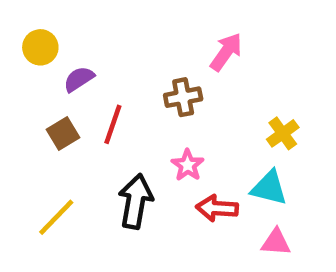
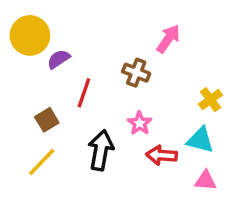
yellow circle: (40, 47) -> (30, 35), size x1.5
brown cross: (183, 97) -> (136, 73), turned 32
brown square: (63, 133) -> (47, 120), moved

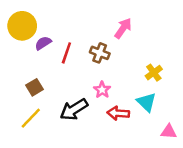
red line: (84, 93) -> (66, 53), moved
cyan triangle: (200, 140) -> (146, 102), turned 30
black arrow: (101, 150) -> (74, 110), turned -132
pink triangle: (205, 181) -> (169, 132), moved

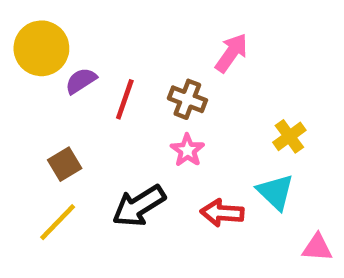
pink star: (102, 90) -> (187, 150), moved

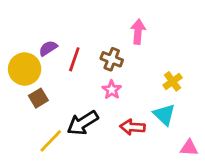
yellow circle: (41, 48) -> (25, 69), moved
pink arrow: (231, 53) -> (138, 32), turned -30
yellow line: (58, 222) -> (51, 141), moved

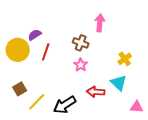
red line: (74, 59) -> (46, 52), moved
brown square: (38, 98) -> (20, 89), moved
black arrow: (83, 123) -> (65, 105), moved

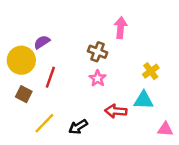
red line: (46, 52) -> (50, 77), moved
cyan triangle: (119, 83) -> (144, 100), turned -42
brown square: (20, 89) -> (24, 94), moved, turned -32
black arrow: (65, 105) -> (78, 127), size x0.7

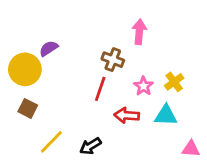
red line: (50, 77) -> (100, 89), moved
pink star: (98, 78) -> (143, 86), moved
red arrow: (116, 111) -> (127, 115), moved

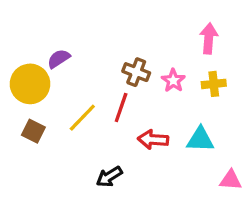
pink arrow: (139, 32) -> (209, 38), moved
yellow cross: (174, 82) -> (214, 84), moved, turned 30
pink star: (143, 86) -> (173, 81), moved
yellow line: (51, 142) -> (82, 118), moved

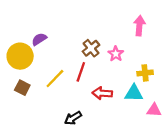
brown cross: (136, 72) -> (91, 48), turned 30
yellow cross: (214, 84) -> (145, 73), moved
pink triangle: (231, 180) -> (154, 110), moved

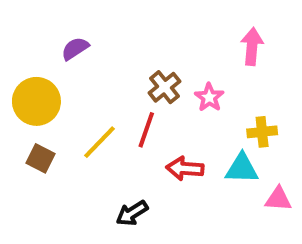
purple semicircle: (39, 39) -> (75, 49), moved

